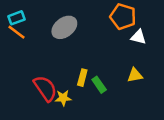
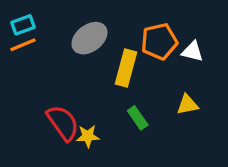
orange pentagon: (123, 17) -> (159, 41), moved, turned -30
orange line: (17, 32) -> (23, 45), turned -60
yellow rectangle: (82, 78) -> (126, 68), moved, size x1.5

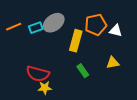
cyan rectangle: (23, 25) -> (36, 28), moved
red semicircle: (63, 123) -> (38, 74), turned 140
yellow star: (88, 136) -> (45, 88), moved

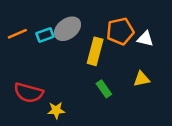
red semicircle: (38, 74) -> (29, 93), moved

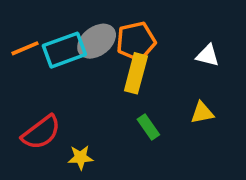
orange pentagon: (120, 31) -> (136, 41), moved
cyan rectangle: (45, 35) -> (64, 50), size x1.6
red semicircle: (29, 93) -> (41, 132), turned -52

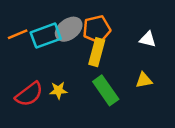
green rectangle: (148, 127) -> (106, 90), size x1.6
yellow star: (80, 157) -> (58, 90), moved

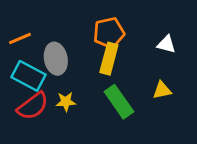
gray ellipse: (69, 29) -> (56, 59), moved, turned -64
cyan rectangle: (46, 36) -> (29, 76), moved, turned 48

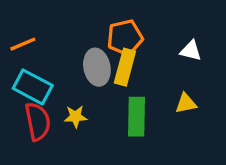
gray ellipse: (56, 59) -> (97, 67), moved
green rectangle: (119, 102) -> (136, 117), turned 36
red semicircle: (33, 106) -> (38, 122), turned -64

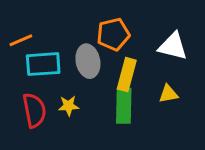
white triangle: (191, 51) -> (173, 46), size x1.5
yellow rectangle: (125, 67) -> (127, 75), moved
cyan rectangle: (33, 87) -> (43, 64), moved, turned -32

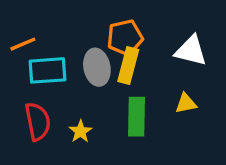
yellow rectangle: (127, 75) -> (128, 66), moved
yellow star: (69, 106) -> (80, 131), moved, turned -30

